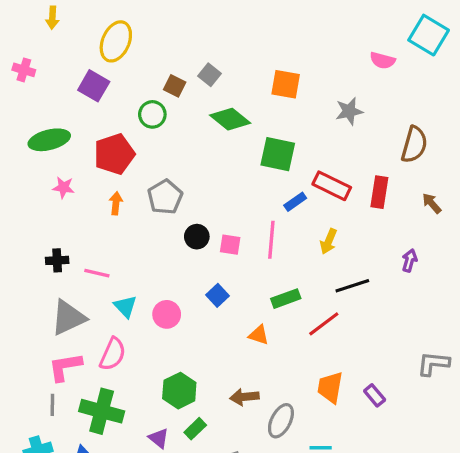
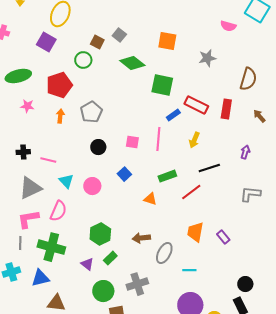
black circle: (197, 237) -> (98, 147), moved
gray L-shape: (433, 364) -> (250, 194), moved

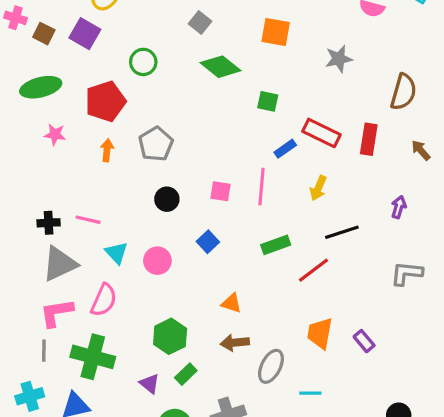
brown square: (97, 42) -> (44, 34), moved
green square: (162, 85) -> (268, 101), size x0.6
black cross: (23, 152) -> (49, 223), moved
orange triangle: (150, 199) -> (232, 303), moved

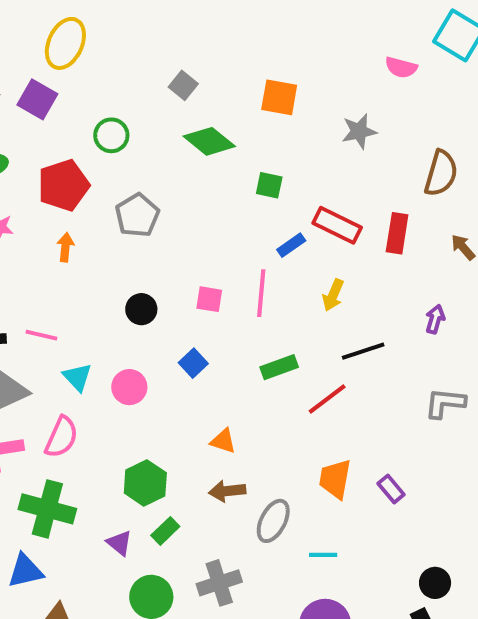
gray pentagon: (156, 144) -> (137, 215), moved

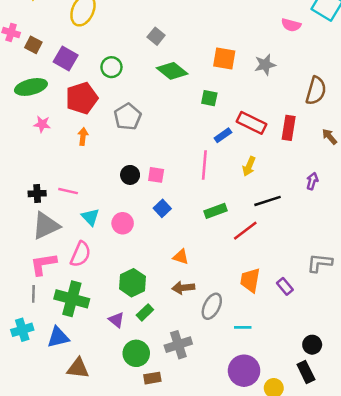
orange square: (279, 97) -> (224, 58), moved
purple square: (37, 99) -> (66, 58), moved
pink square: (209, 299) -> (156, 175), moved
gray L-shape: (445, 403) -> (320, 263), moved

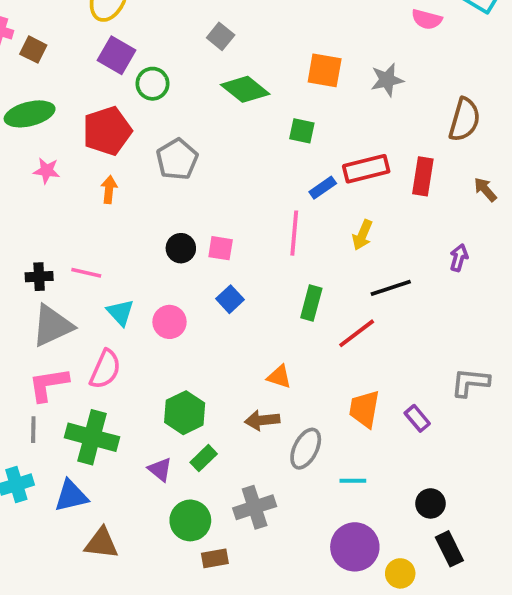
purple square: (66, 58) -> (117, 55), moved
red rectangle: (251, 123) -> (366, 169), turned -40
green rectangle: (216, 211) -> (311, 303), turned -55
orange triangle: (181, 257) -> (279, 377), moved
black circle: (312, 345) -> (430, 503), moved

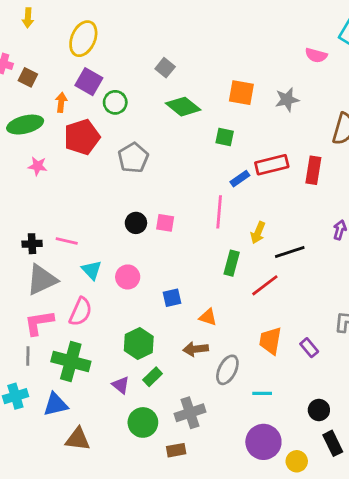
orange arrow: (109, 190) -> (61, 102), moved
yellow arrow: (362, 235) -> (258, 233), moved
blue square: (230, 299) -> (172, 298), moved, turned 30
brown rectangle: (215, 558) -> (176, 450), moved

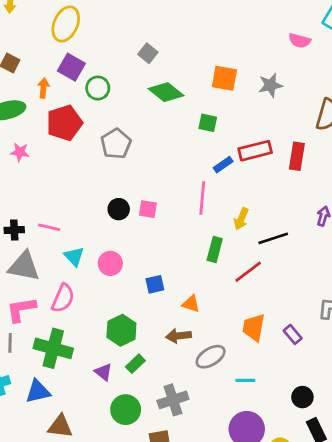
gray triangle: (42, 280) -> (24, 266), turned 36
gray ellipse: (227, 370) -> (211, 357), turned 32

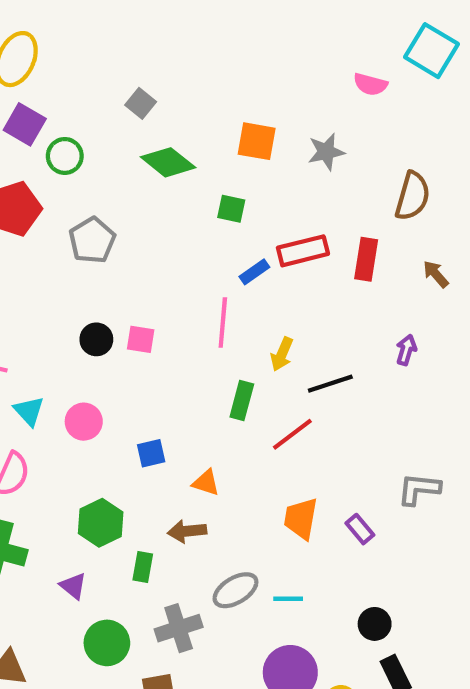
gray ellipse: (211, 357) -> (235, 590), moved
green rectangle: (135, 364) -> (143, 567), moved, turned -36

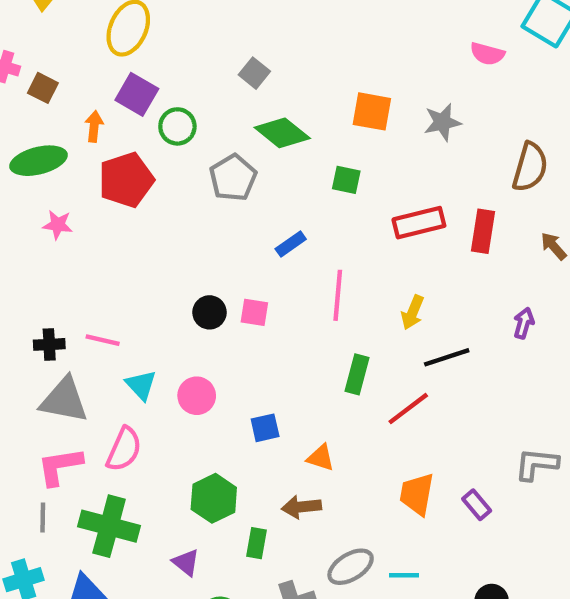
gray pentagon: (92, 240) -> (233, 178), moved
blue rectangle: (254, 272) -> (291, 244), moved
yellow arrow: (282, 354) -> (413, 312), moved

